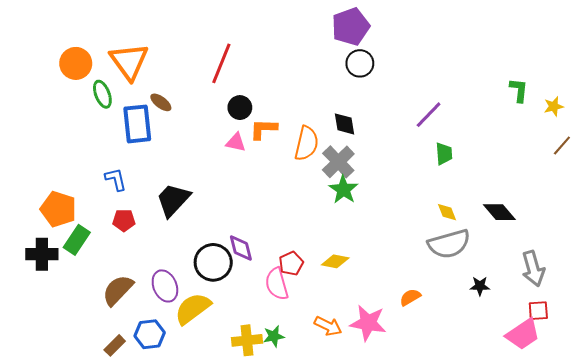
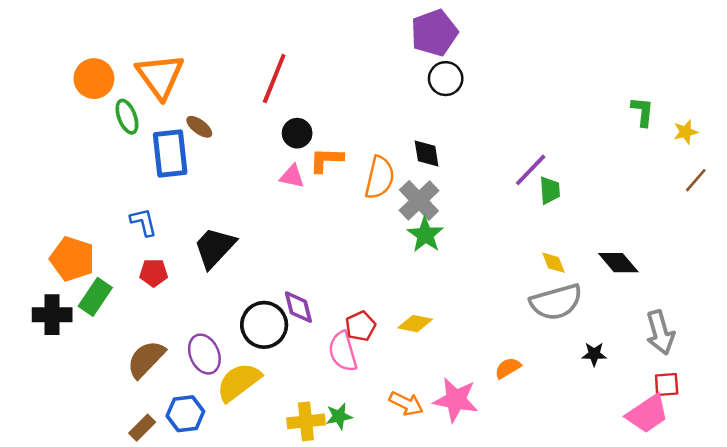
purple line: (429, 115) -> (531, 170), moved

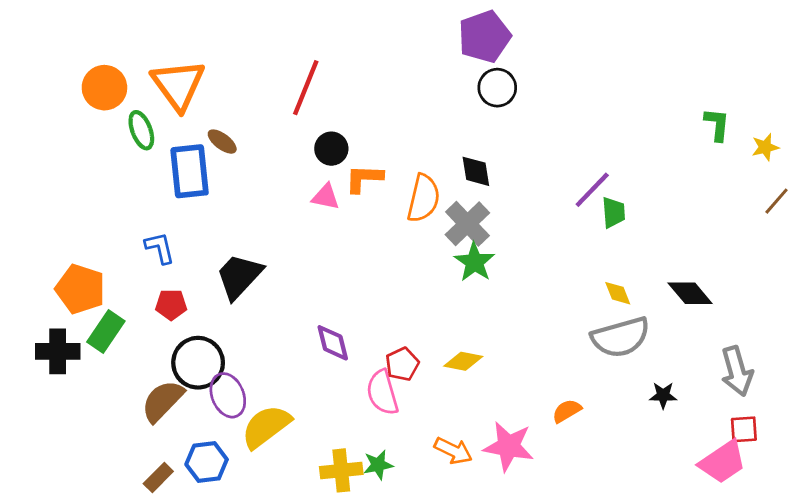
black circle: (264, 325) -> (198, 363), moved

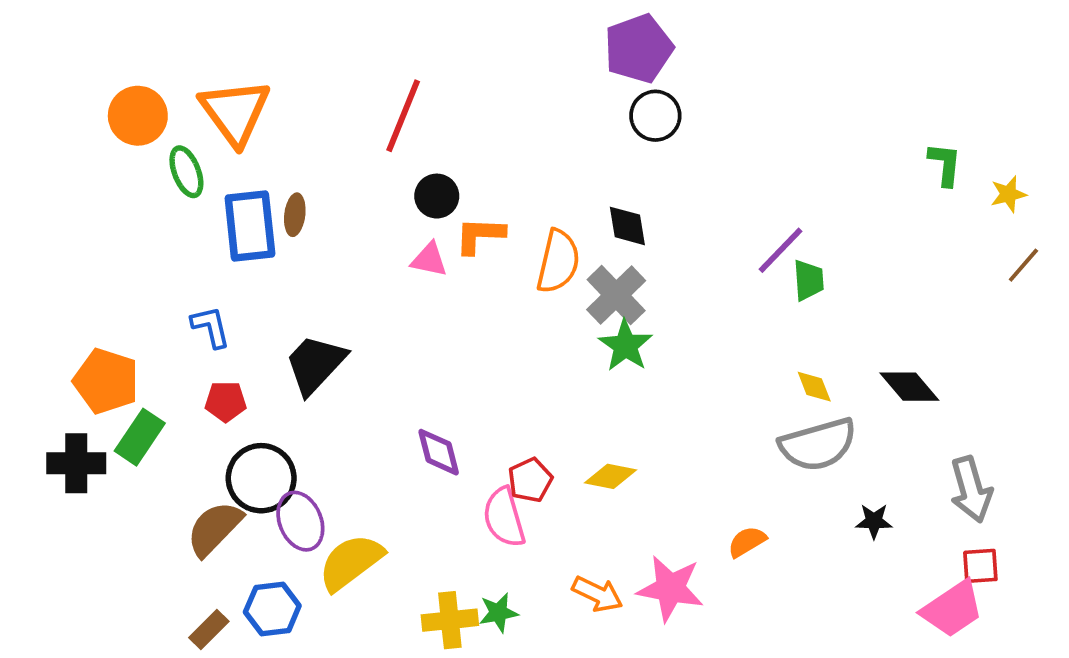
brown ellipse: (222, 142) -> (295, 215), moved, turned 60

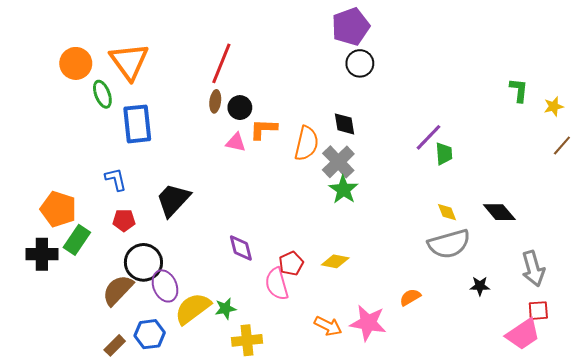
brown ellipse: (295, 215) -> (215, 101), moved
green star: (498, 613) -> (225, 309), moved

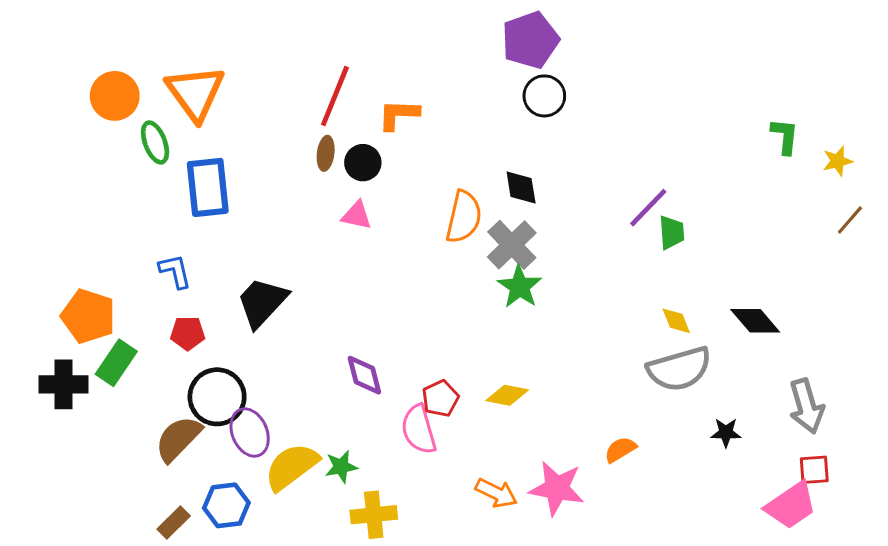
orange L-shape: (263, 129) -> (399, 115), moved

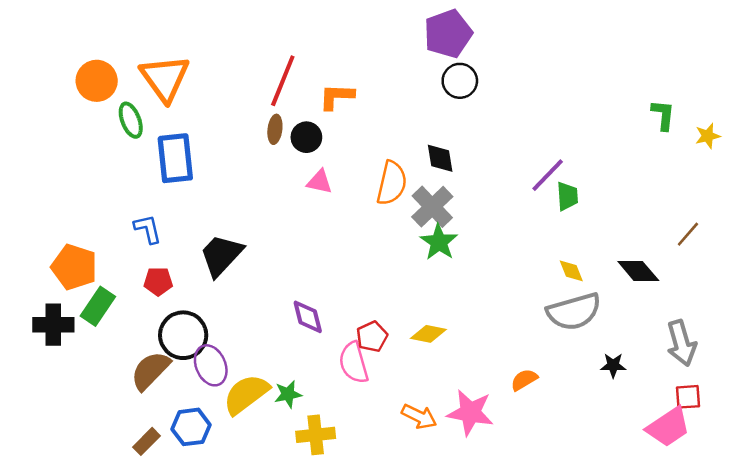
pink triangle: (357, 215) -> (320, 182), moved
brown line: (850, 220) -> (688, 234), moved

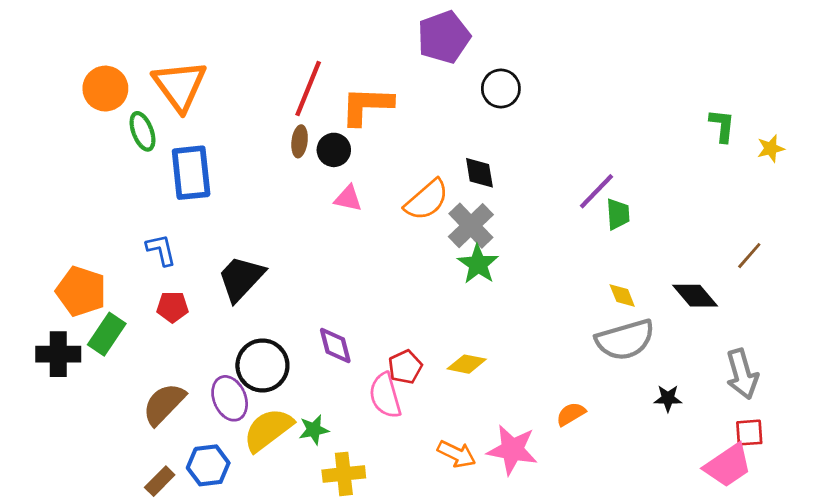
purple pentagon: (448, 34) -> (444, 37), moved
orange L-shape: (337, 97) -> (367, 106), size x1.4
orange semicircle: (392, 183) -> (427, 200), turned 36
black circle: (183, 335) -> (262, 365), moved

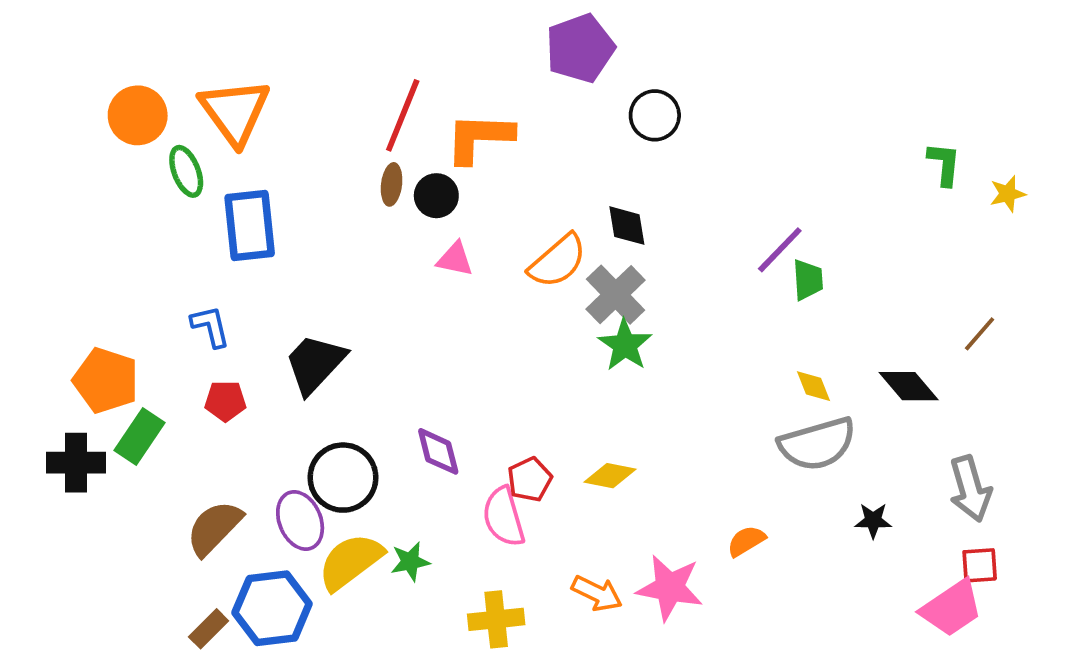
blue hexagon: (208, 465) -> (272, 608), size x1.4
yellow cross: (344, 474) -> (496, 619), moved

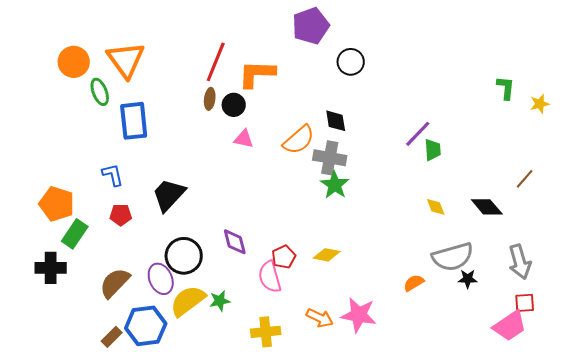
gray cross: (616, 295) -> (330, 158), turned -36
gray semicircle: (817, 444) -> (453, 257), moved
black cross: (76, 463) -> (51, 268), moved
orange semicircle: (746, 541) -> (414, 283), moved

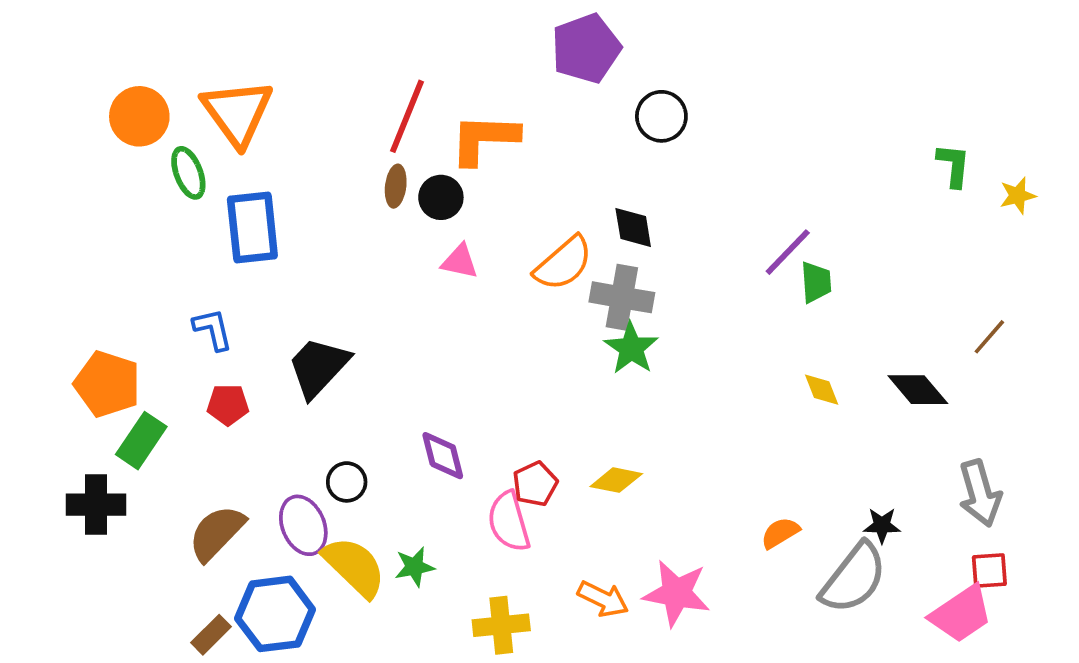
black circle: (184, 256) -> (347, 482), size x0.6
gray semicircle: (453, 257) -> (854, 578), moved, turned -36
yellow semicircle: (188, 301) -> (354, 567), turned 81

